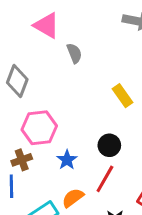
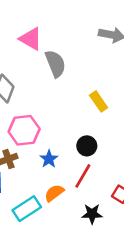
gray semicircle: (74, 53) -> (55, 64), size x1.5

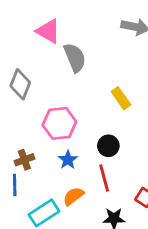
pink hexagon: (24, 130) -> (59, 123), moved
red line: (83, 176) -> (104, 178), turned -45

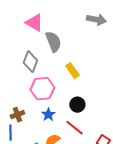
gray diamond: (20, 84) -> (30, 62), moved
yellow rectangle: (121, 98) -> (72, 71), moved
red line: (104, 178) -> (74, 128), turned -36

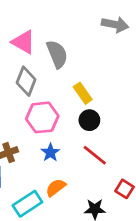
pink triangle: (34, 23) -> (23, 42), moved
black circle: (77, 105) -> (89, 120), moved
red line: (74, 128) -> (95, 155), moved

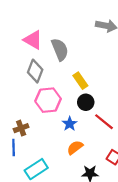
blue star: (50, 153) -> (70, 124), moved
red line: (95, 155) -> (104, 122), moved
orange semicircle: (56, 188) -> (75, 147), moved

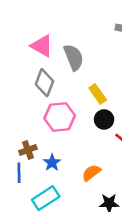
blue star: (70, 124) -> (52, 163), moved

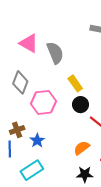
gray diamond: (44, 83) -> (20, 82), moved
orange semicircle: (91, 173) -> (82, 148), moved

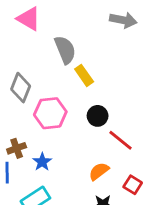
pink triangle: (29, 43) -> (29, 19), moved
yellow rectangle: (75, 83) -> (84, 75), moved

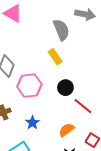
gray semicircle: (65, 50) -> (61, 30), moved
blue star: (42, 162) -> (32, 123), moved

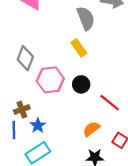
black circle: (65, 88) -> (81, 84), moved
blue star: (32, 123) -> (38, 125), moved

